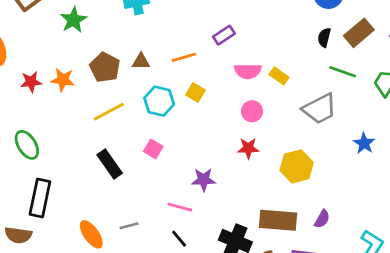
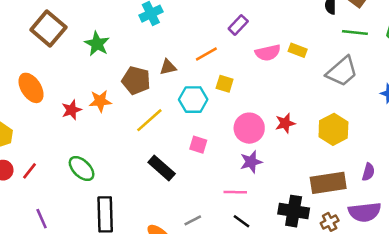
pink circle: (252, 111) -> (249, 128), moved, size x1.5

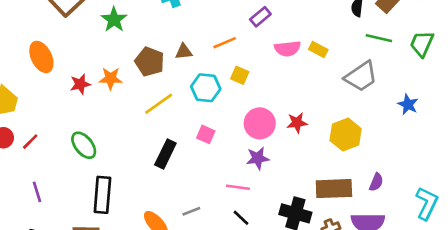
black rectangle: (162, 168) -> (165, 154), turned 68

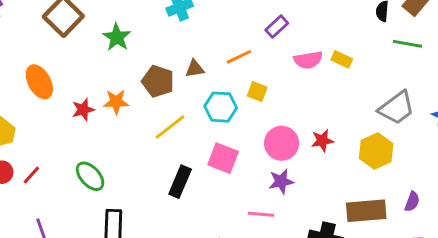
gray trapezoid: (361, 76) -> (397, 108), moved
pink square: (206, 134) -> (223, 158), size x1.5

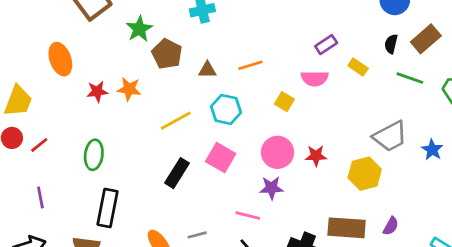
purple rectangle: (277, 27) -> (326, 45), moved
yellow rectangle: (342, 59) -> (358, 67), moved
brown pentagon: (158, 81) -> (167, 54), moved
yellow square: (257, 92) -> (284, 102), moved
green ellipse: (90, 176) -> (94, 155), turned 40

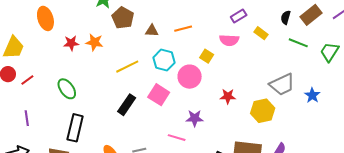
pink circle: (278, 152) -> (190, 77), moved
green ellipse: (94, 155) -> (67, 89), turned -45

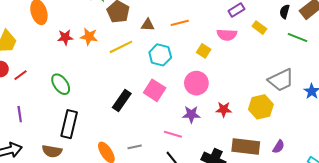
yellow line: (127, 67) -> (121, 47), moved
pink circle: (190, 77) -> (196, 83), moved
red star: (228, 96) -> (224, 109), moved

